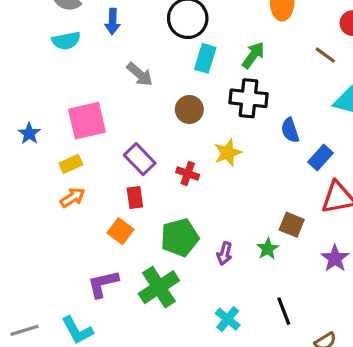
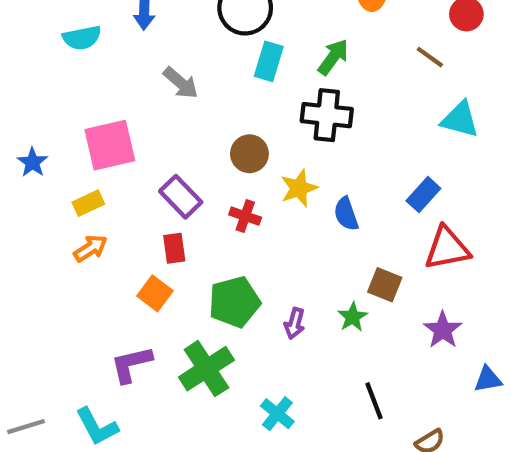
brown circle: (189, 109) -> (249, 154), moved
blue semicircle: (290, 130) -> (346, 214), moved
cyan cross: (228, 319) -> (277, 414), moved

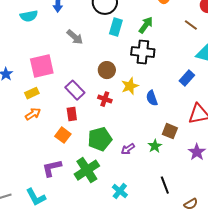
blue rectangle: (423, 195) -> (187, 78), moved
purple arrow: (295, 323) -> (128, 149), turned 40

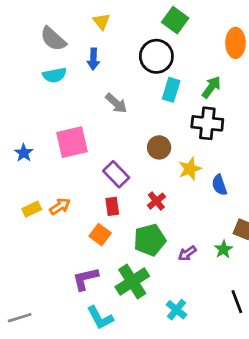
yellow rectangle: (32, 93) -> (32, 209), moved
red cross: (105, 99) -> (156, 201), moved, turned 32
cyan L-shape: (36, 197) -> (100, 318), moved

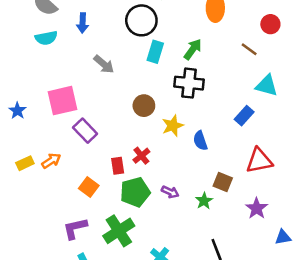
purple rectangle: (116, 174) -> (85, 131), moved
red rectangle: (112, 206) -> (118, 166), moved
purple arrow: (187, 253) -> (170, 192), moved, turned -120

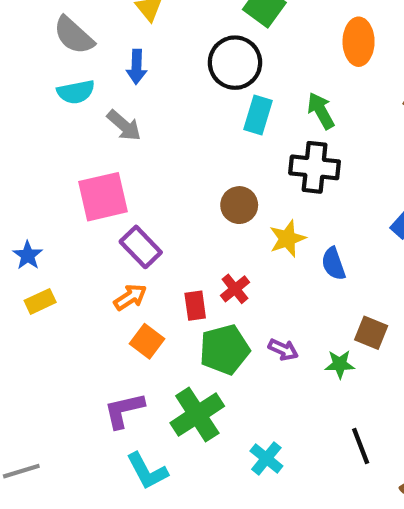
green arrow: (193, 49) -> (321, 111), turned -65
gray arrow: (104, 64) -> (124, 125), moved
blue star: (17, 111) -> (28, 255), moved
orange arrow: (51, 161) -> (130, 297), moved
green star: (204, 201) -> (340, 364), turned 30

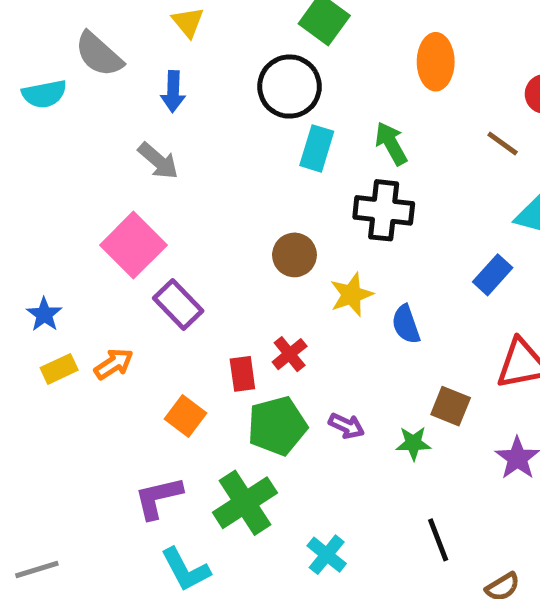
cyan semicircle: (76, 92) -> (44, 94), moved
pink square: (103, 197) -> (133, 245), turned -32
orange arrow: (130, 297) -> (114, 364), moved

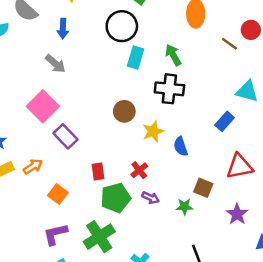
brown line: (503, 143) -> (230, 44), moved
red cross: (290, 354) -> (139, 170), moved
orange square: (185, 416) -> (58, 194), moved

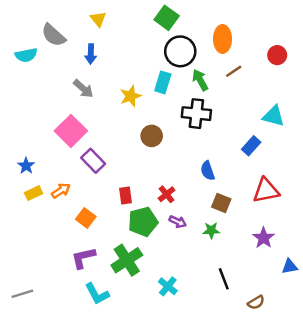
black circle: (122, 26) -> (180, 51), moved
brown line: (230, 44) -> (234, 71), moved, turned -70
yellow star: (153, 131) -> (131, 96), moved
brown square: (203, 188) -> (221, 203), moved

